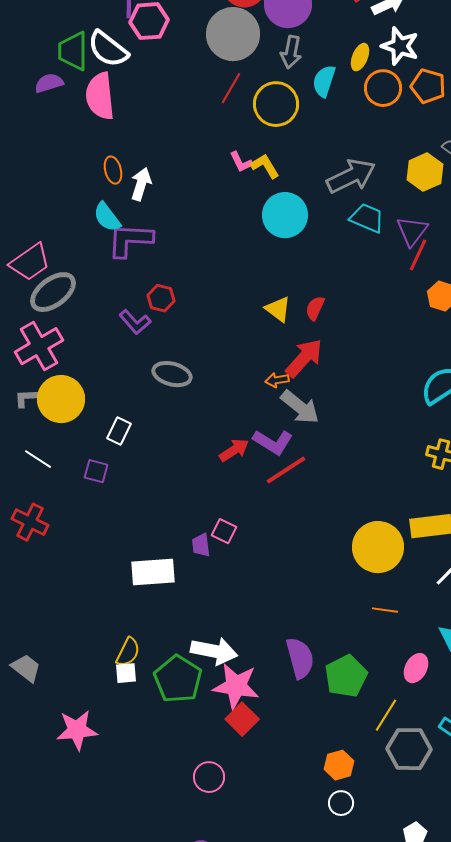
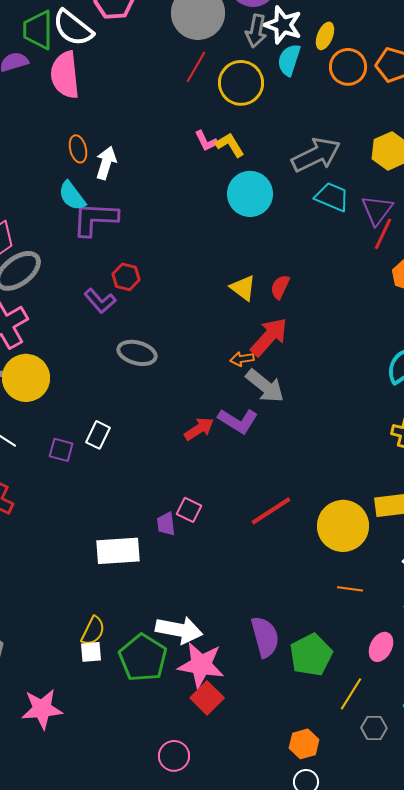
white star: (400, 46) -> (283, 25), moved
white rectangle: (119, 431) -> (98, 435), moved
red line: (286, 470) -> (271, 511), moved
gray hexagon: (409, 749) -> (374, 728), size x0.6

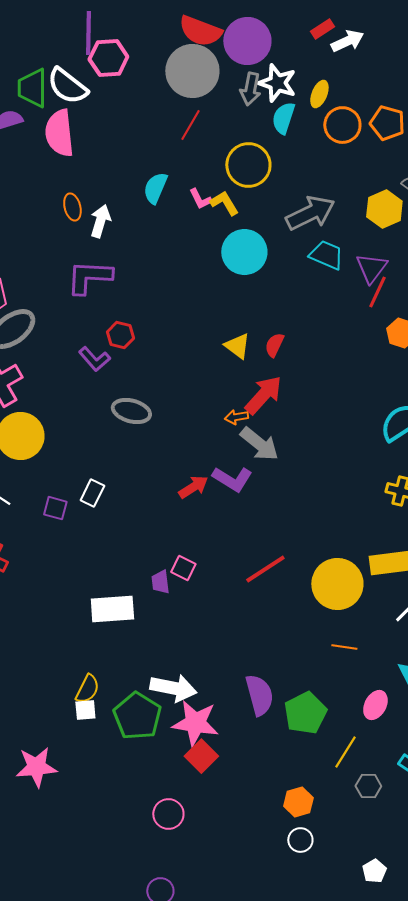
yellow circle: (241, 83) -> (248, 165), moved
cyan semicircle: (72, 196) -> (155, 188), moved, turned 60

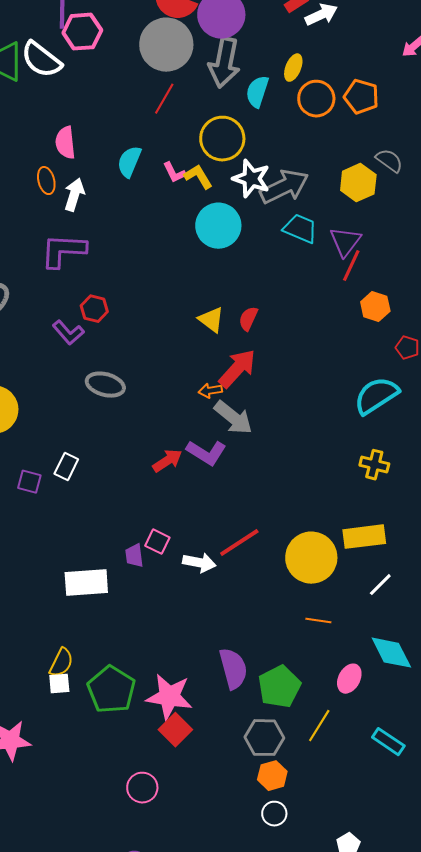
white star: (277, 83) -> (251, 179), moved
gray arrow: (250, 89) -> (224, 63), size x1.5
pink semicircle: (59, 133) -> (65, 143), moved, size x0.7
white arrow: (173, 688) -> (199, 563), moved, size x0.7
gray hexagon: (368, 786) -> (264, 738), moved, size x1.5

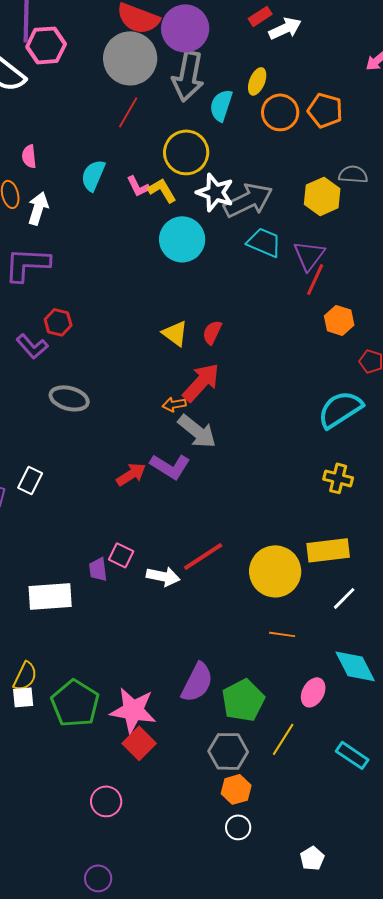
pink semicircle: (65, 143) -> (29, 156), size x0.7
gray semicircle: (389, 161) -> (353, 174), turned -32
purple semicircle: (233, 669) -> (197, 682), turned 42

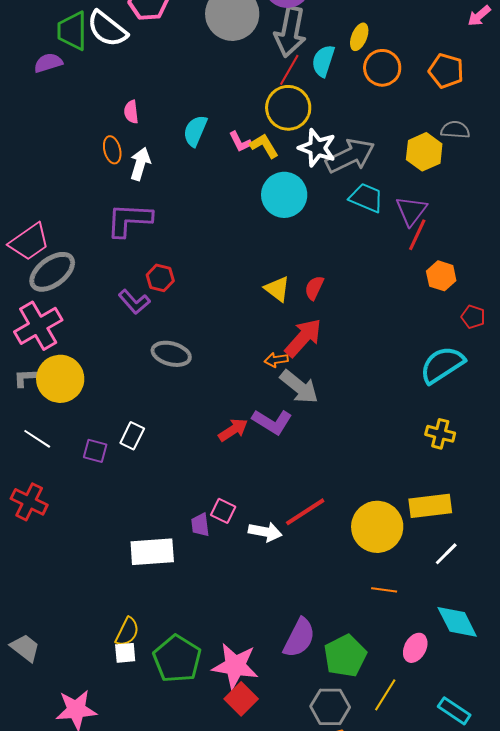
orange pentagon: (325, 110) -> (446, 71), moved
red line: (128, 112) -> (289, 70), moved

